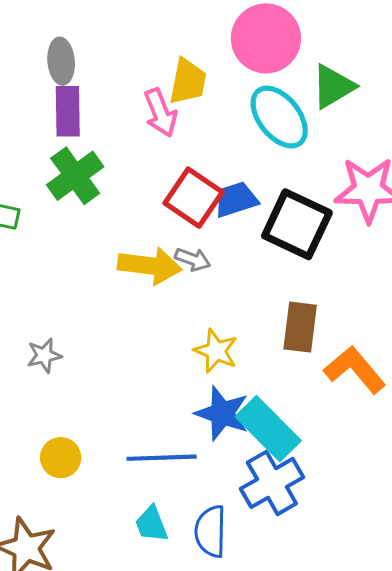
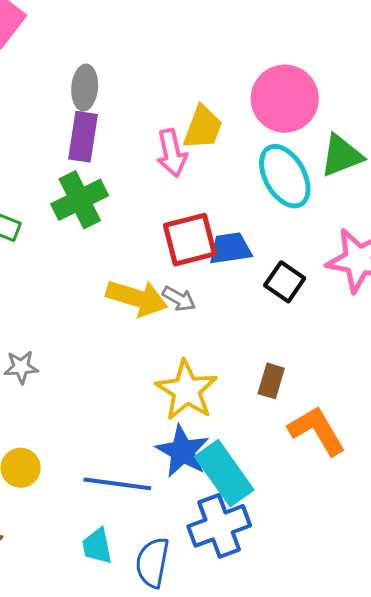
red square: (194, 198) -> (190, 240), turned 32
black square: (297, 224) -> (285, 282), size x0.6
brown rectangle: (300, 327) -> (271, 381), size x0.7
yellow star: (216, 351) -> (187, 390), size x1.4

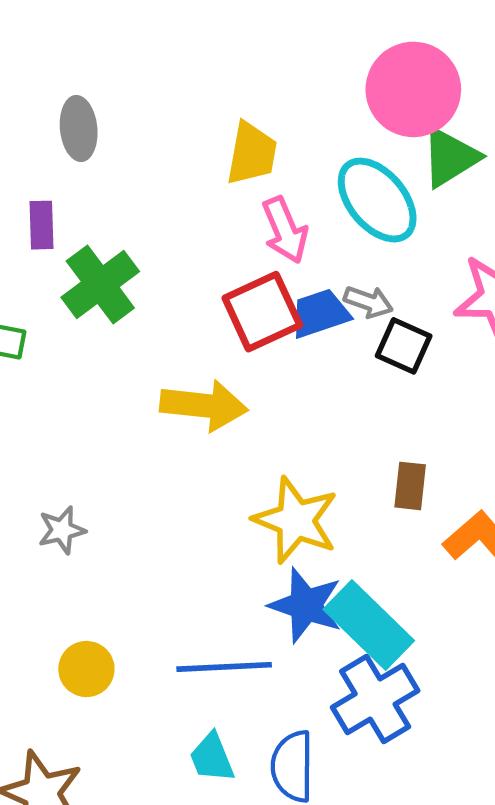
pink circle: (285, 99) -> (413, 89), moved
purple rectangle: (83, 137) -> (42, 225), moved, size x0.7
pink arrow: (172, 153) -> (285, 230), moved
gray arrow: (179, 299) -> (368, 302), moved

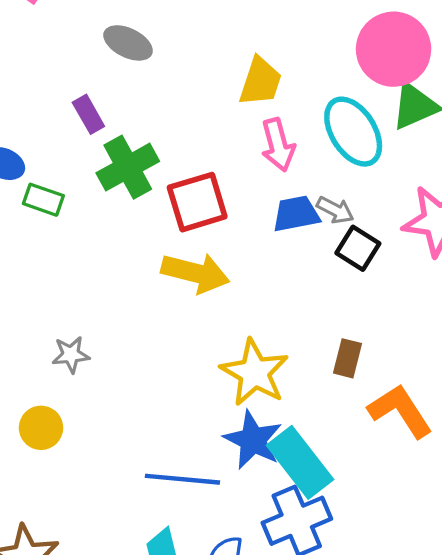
gray ellipse: (79, 128) -> (128, 43), turned -66
purple rectangle: (42, 225) -> (88, 114), turned -36
red square: (262, 312) -> (197, 202), moved
yellow circle: (86, 669) -> (41, 428), moved

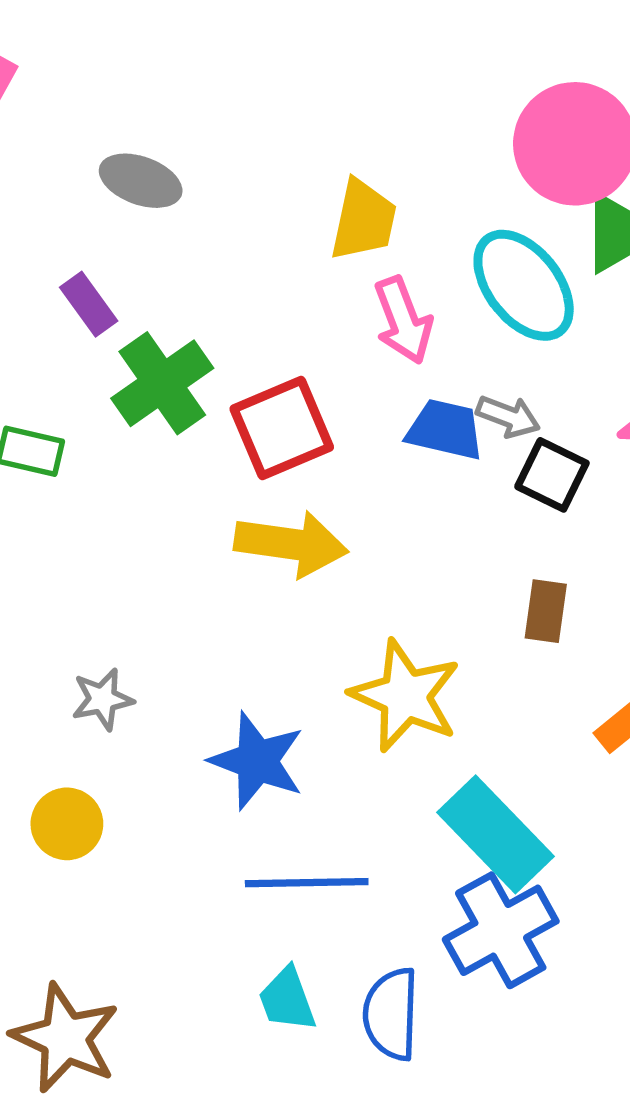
blue trapezoid: (296, 214) -> (445, 430), turned 30
brown rectangle: (348, 358) -> (546, 611), moved
blue star: (253, 440) -> (257, 761), moved

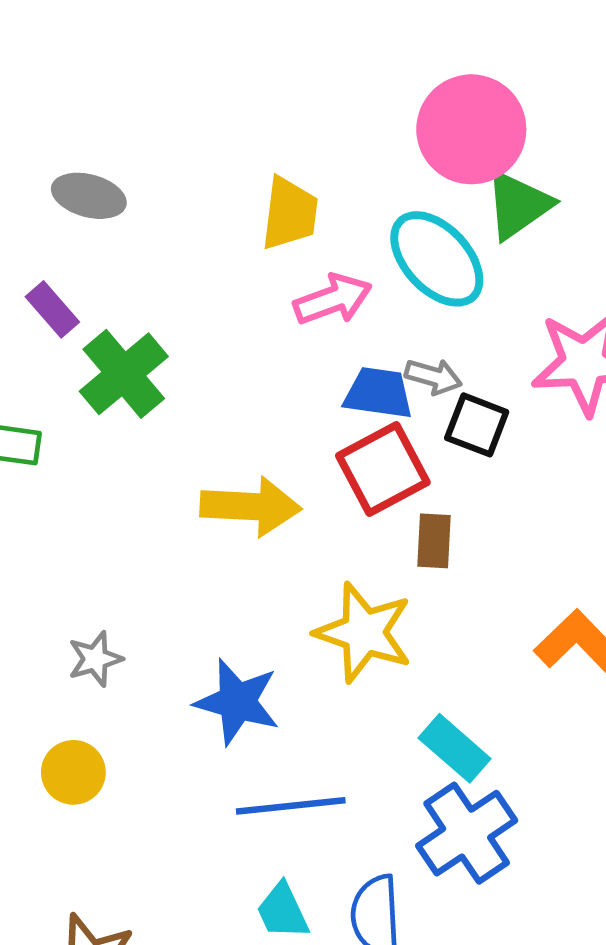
pink arrow: (403, 320) -> (333, 299), turned -84
red square: (282, 428) -> (383, 469), moved
brown rectangle: (546, 611) -> (434, 541), moved
cyan rectangle: (496, 834) -> (455, 748), size x0.7

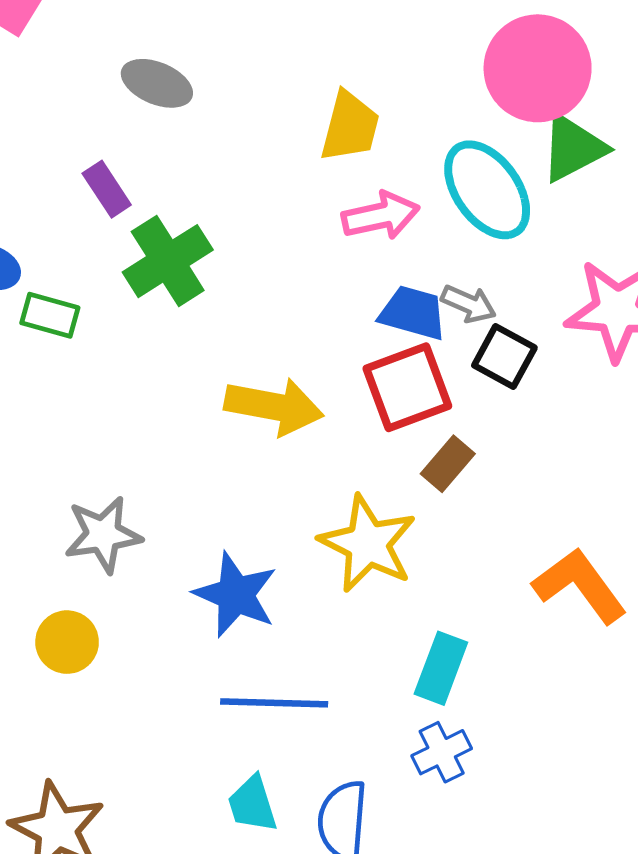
brown rectangle: (434, 541) -> (448, 464), turned 30
gray star: (95, 659) -> (103, 535), size x1.4
cyan rectangle: (455, 748) -> (441, 668), turned 62
blue cross: (467, 833) -> (442, 752), size x0.6

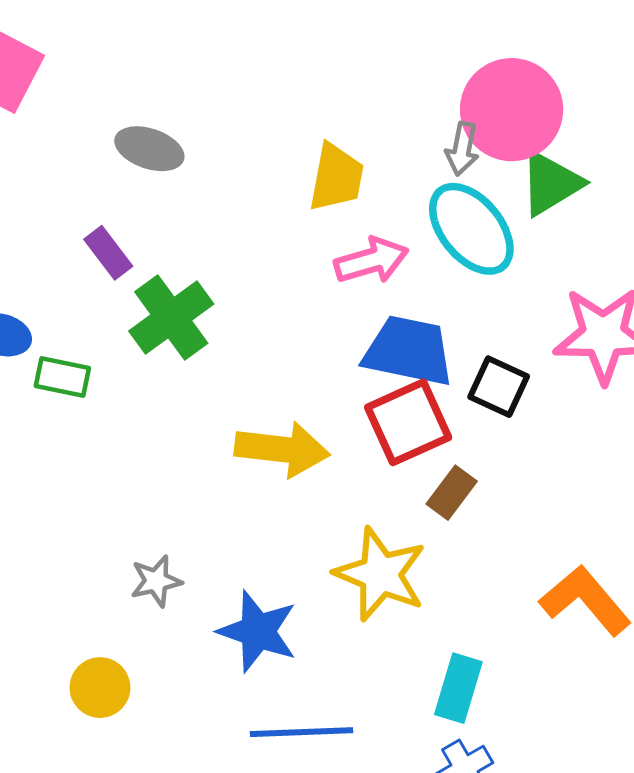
gray arrow: (469, 304) -> (462, 149), moved, turned 81
blue trapezoid: (413, 313) -> (409, 351), size x1.4
gray star: (103, 535) -> (156, 581), moved, size x0.7

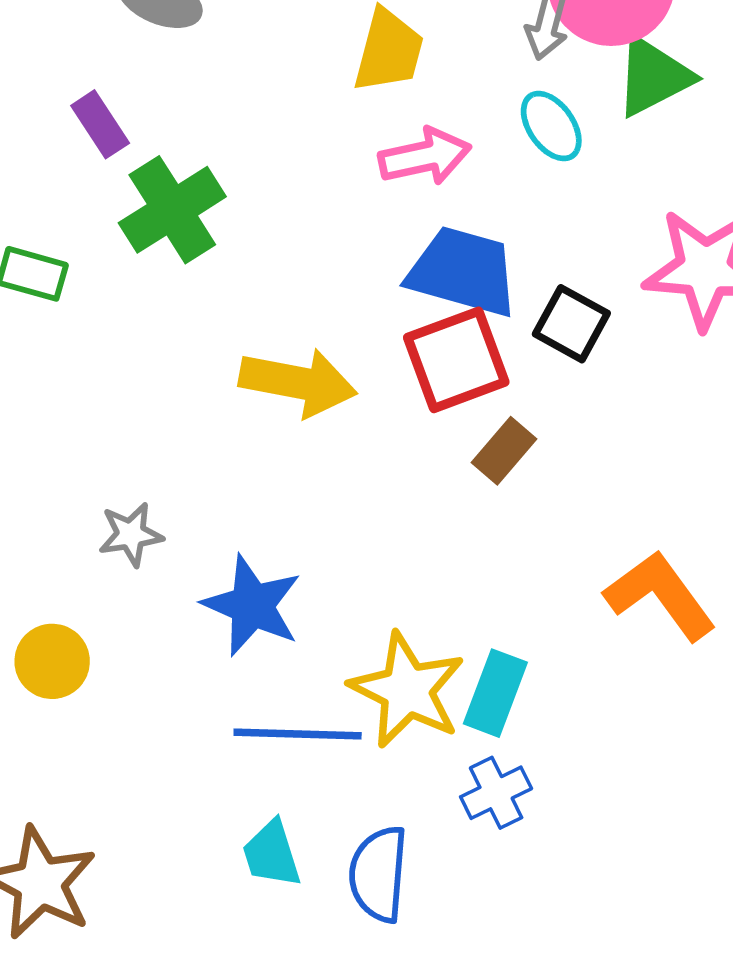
cyan ellipse: (471, 229) -> (551, 126), size x0.6
yellow star: (380, 574) -> (407, 690), moved

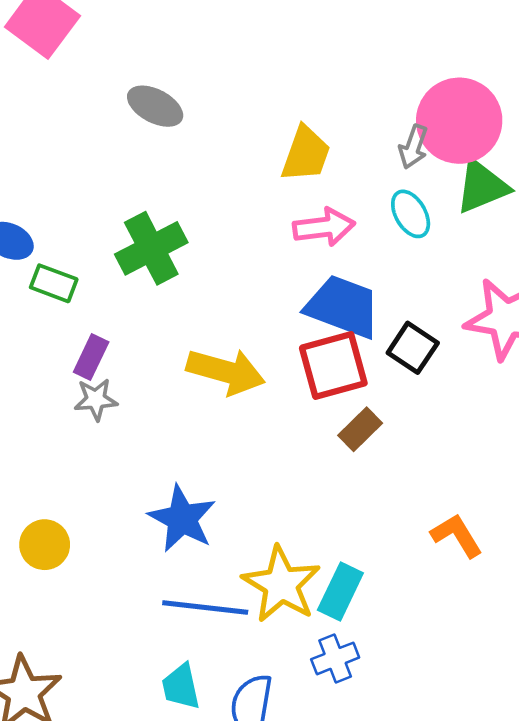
purple rectangle: (100, 124) -> (91, 357), moved, turned 54
gray star: (131, 534) -> (96, 399), moved
orange L-shape: (660, 595) -> (457, 535), size x0.7

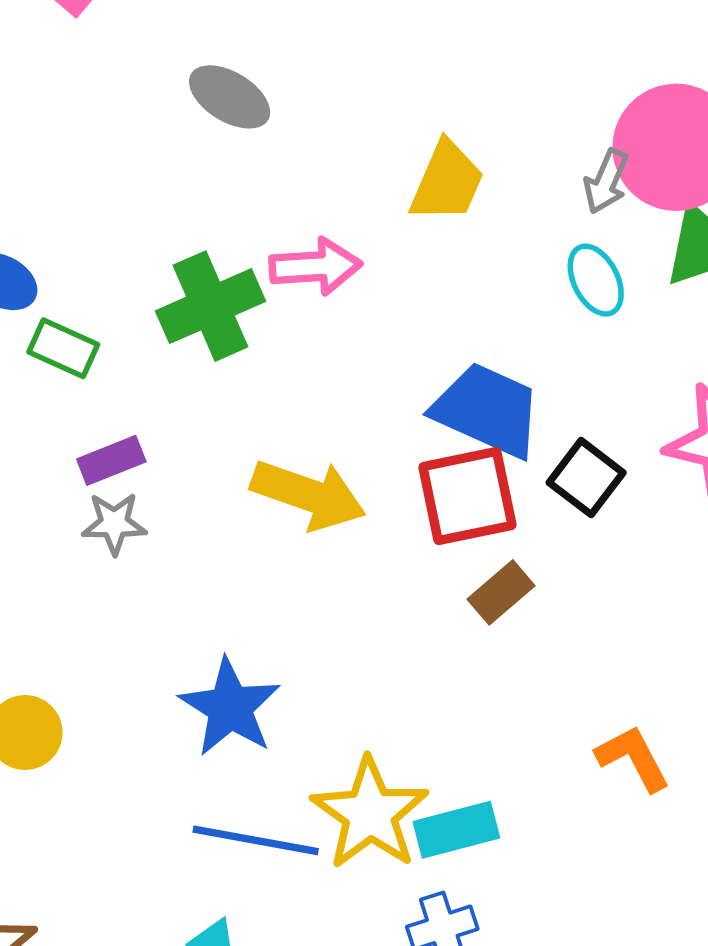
pink arrow: (324, 227) -> (316, 266), moved
purple rectangle: (91, 357) -> (111, 460), turned 39
cyan rectangle: (340, 592) -> (456, 830), turned 46

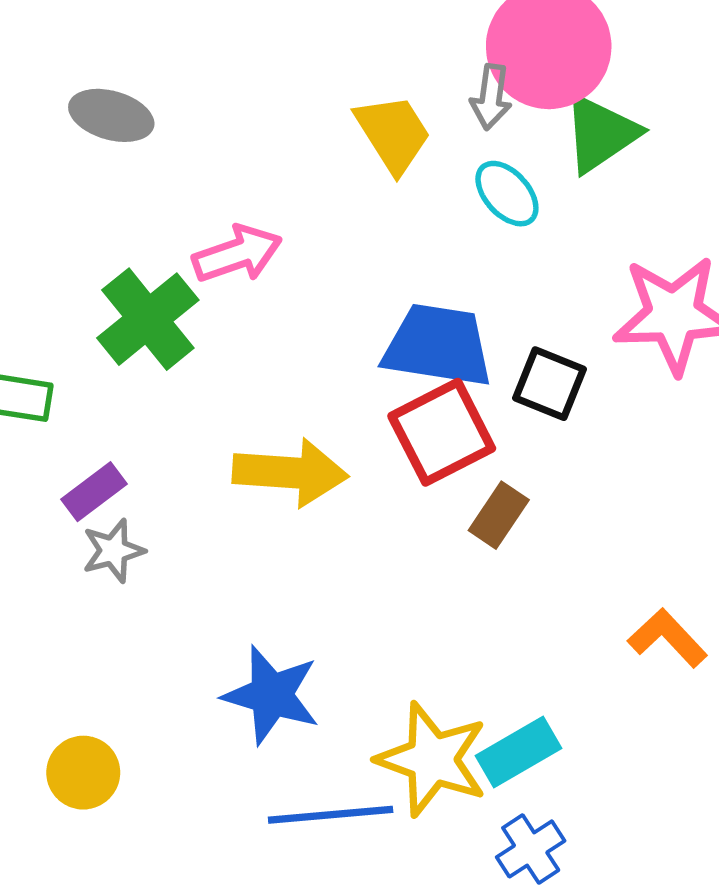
yellow trapezoid: (447, 182) -> (393, 133), moved, turned -40

